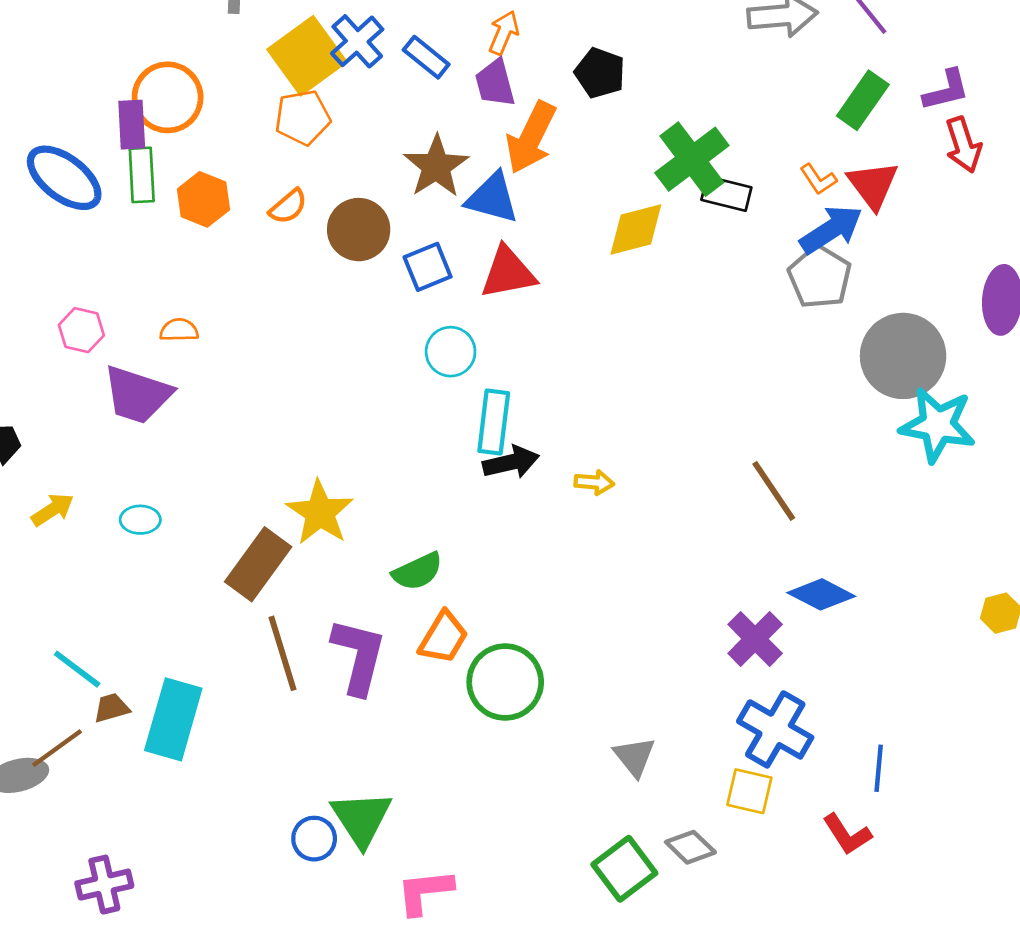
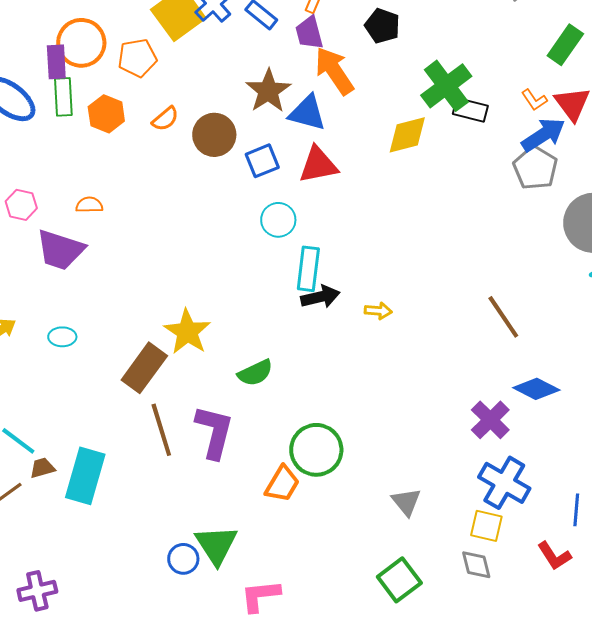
orange pentagon: (303, 117) -> (137, 58), moved
orange arrow: (531, 138) -> (334, 71), turned 120
orange trapezoid: (443, 637) -> (282, 484), moved
gray diamond: (690, 847) -> (476, 565), moved, turned 32

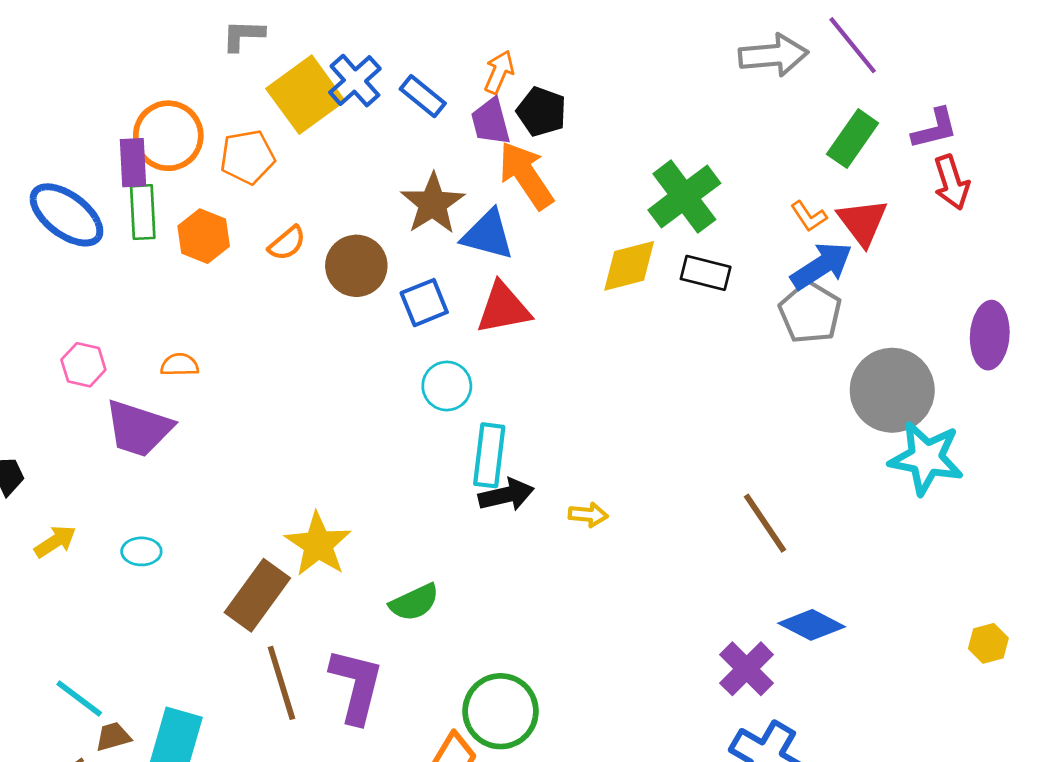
black pentagon: (382, 26) -> (542, 112), moved
black rectangle: (470, 110) -> (706, 273), moved

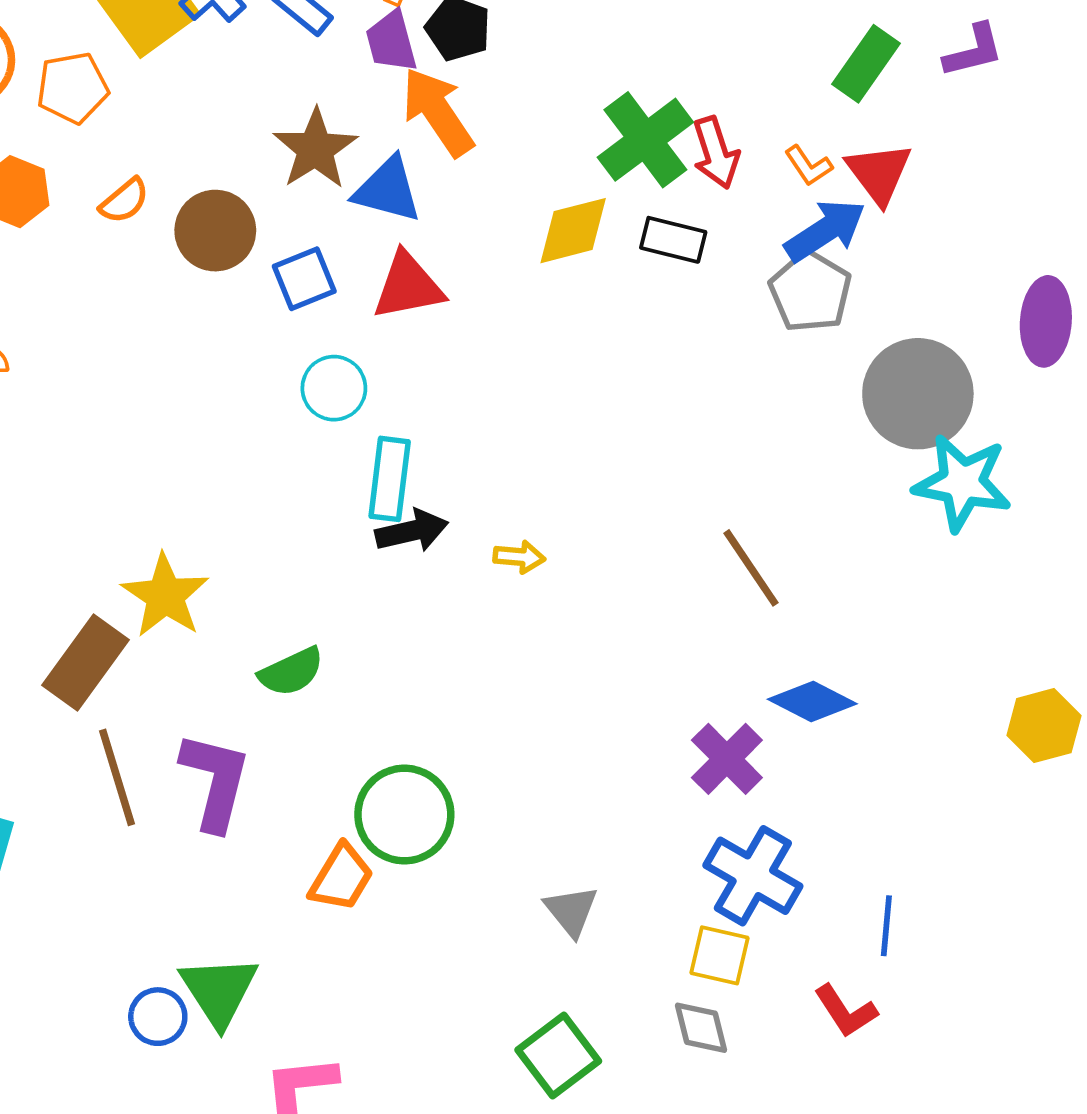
red arrow: (952, 182) -> (716, 153), moved
yellow hexagon: (988, 643) -> (1044, 726), size x1.4

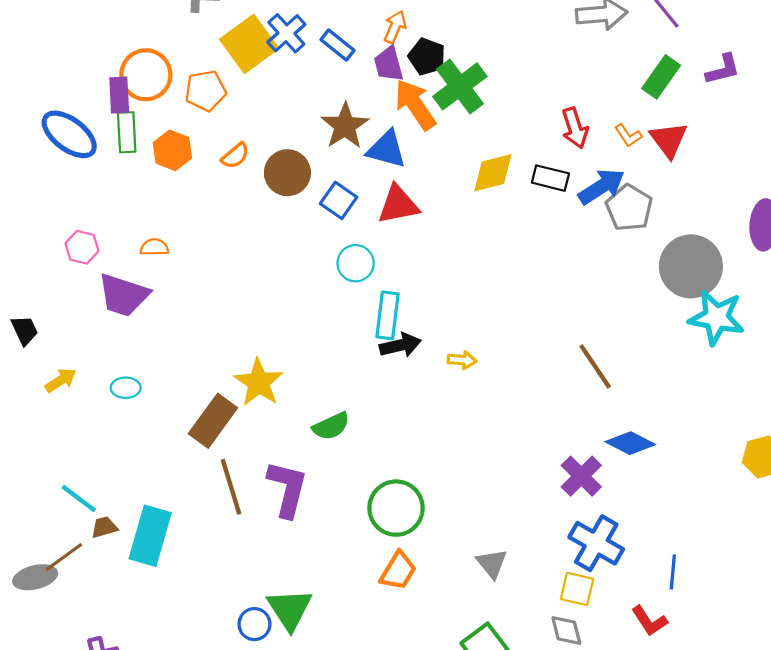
green cross: (645, 140) -> (460, 86), moved
blue arrow: (825, 231) -> (601, 187), moved
blue square: (304, 279) -> (339, 200), turned -33
orange trapezoid: (341, 878) -> (398, 571), moved

